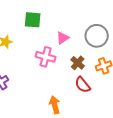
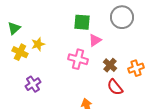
green square: (33, 20) -> (82, 22), moved
gray circle: (97, 36) -> (122, 17), moved

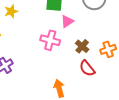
yellow star: (38, 44) -> (11, 11), moved

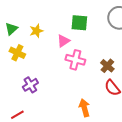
pink triangle: (67, 21) -> (63, 41), moved

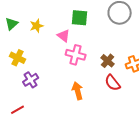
pink triangle: (63, 41) -> (64, 36), turned -48
yellow cross: (17, 53) -> (18, 58), moved
orange arrow: (84, 108) -> (78, 91), moved

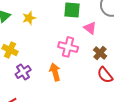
pink triangle: (64, 36) -> (90, 28), moved
orange arrow: (78, 91) -> (55, 72), moved

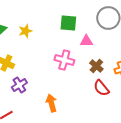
pink triangle: (90, 28) -> (86, 41), turned -40
orange arrow: (55, 72) -> (51, 103), moved

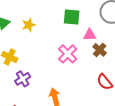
pink cross: (64, 60) -> (68, 54), turned 30
brown cross: (96, 66) -> (100, 50), moved

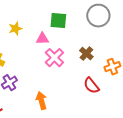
pink triangle: (90, 35) -> (42, 39), moved

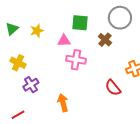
brown cross: (86, 54) -> (105, 40), moved
pink cross: (54, 58) -> (76, 60), turned -36

